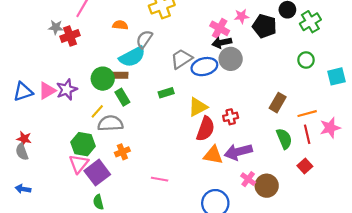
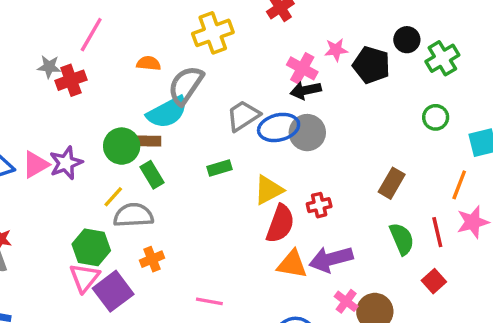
gray semicircle: (144, 39) -> (186, 85), size x1.4
gray circle: (231, 59) -> (307, 133), moved
orange line: (307, 114) -> (459, 185), moved, turned -54

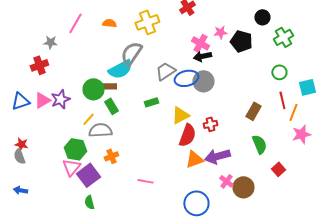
black circle: (407, 40) -> (262, 17), moved
orange semicircle: (149, 63) -> (109, 23), moved
red cross: (71, 80) -> (39, 65), moved
red line: (437, 232) -> (282, 100), moved
orange triangle: (292, 264) -> (194, 159), turned -30

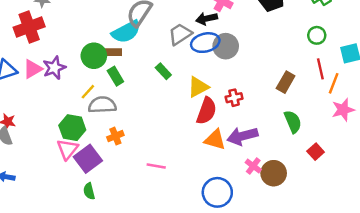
black arrow: (202, 56) -> (206, 19), moved
red cross: (39, 65) -> (29, 27), size x1.4
green rectangle: (151, 102) -> (163, 71), turned 64
orange triangle: (194, 159) -> (215, 140), turned 36

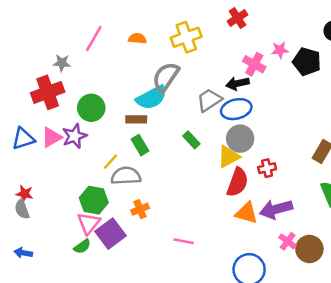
gray circle: (226, 46) -> (240, 139), moved
green circle: (94, 56) -> (91, 108), moved
green semicircle: (89, 191) -> (82, 246), moved, turned -112

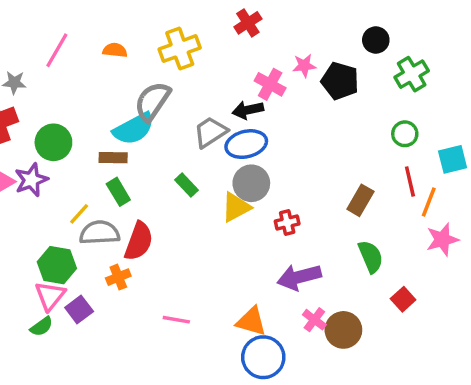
red semicircle: (238, 182) -> (139, 241), moved
orange triangle: (247, 213) -> (251, 321), moved
purple square: (110, 234) -> (79, 309), size x0.7

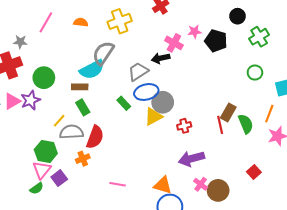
blue ellipse: (246, 144) -> (146, 92), moved
red line: (410, 182) -> (220, 125), moved
green semicircle: (371, 257) -> (246, 124), moved

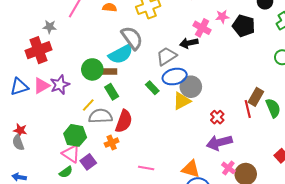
gray semicircle: (103, 53) -> (132, 38), turned 110
green circle: (44, 78) -> (92, 69), moved
red cross: (184, 126) -> (217, 117), moved, turned -32
pink triangle: (42, 170) -> (71, 154), turned -36

